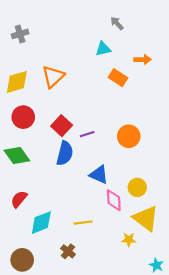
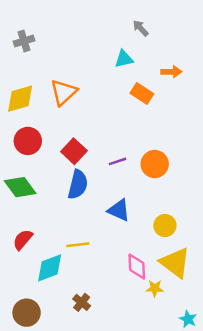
purple line: (87, 134) -> (118, 161), moved
pink diamond: (114, 200) -> (137, 267), moved
yellow line: (83, 223) -> (78, 245), moved

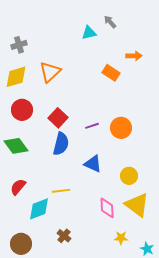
gray cross: (24, 41) -> (19, 45), moved
cyan triangle: (124, 59) -> (89, 33), moved
yellow star: (155, 288) -> (121, 238), moved

